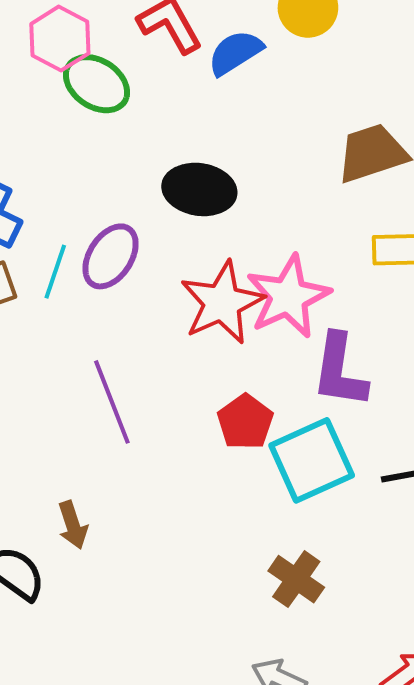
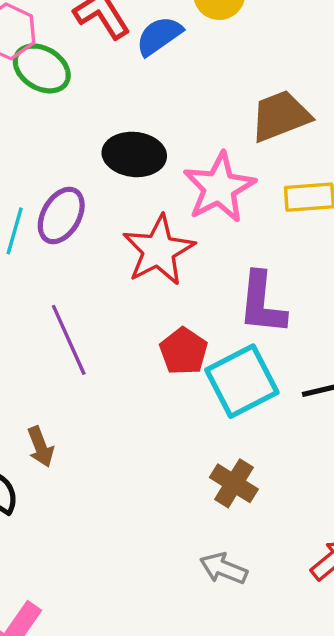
pink star: (288, 297) -> (219, 187), moved

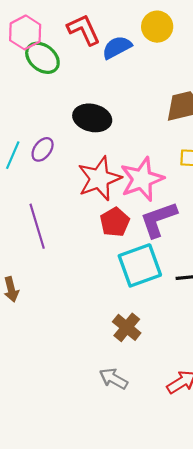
pink star: (219, 187) -> (142, 179), moved
purple ellipse: (61, 215) -> (43, 149), size x0.7
purple L-shape: (262, 303) -> (158, 219), turned 57
red pentagon: (184, 351) -> (115, 222), moved

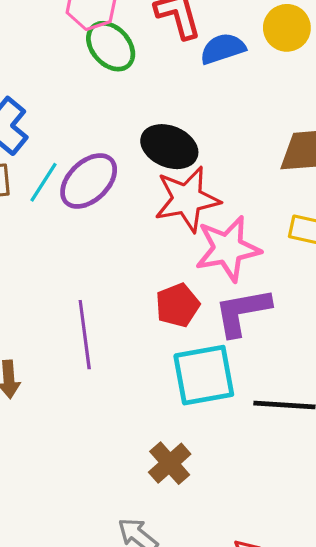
purple ellipse: (43, 149) -> (89, 181), size x1.6
red star: (99, 179) -> (187, 199), moved
purple line: (37, 226) -> (85, 335), moved

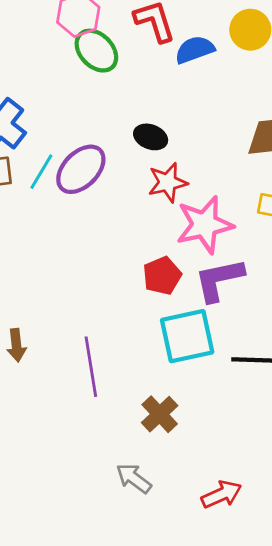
black ellipse: (169, 147) -> (151, 137), size x0.7
red star: (187, 199) -> (168, 182), size x0.7
purple line: (85, 335) -> (91, 367), moved

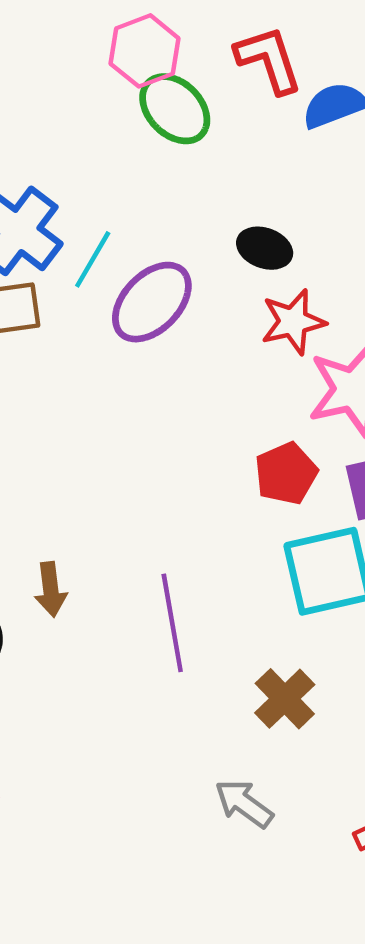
cyan line: (41, 172) -> (93, 259), moved

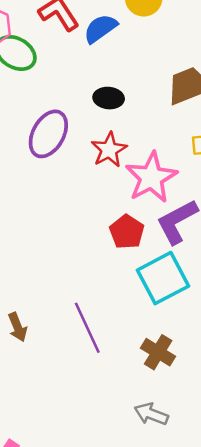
black ellipse: (265, 248) -> (109, 98), moved
purple ellipse: (152, 302) -> (48, 134), moved

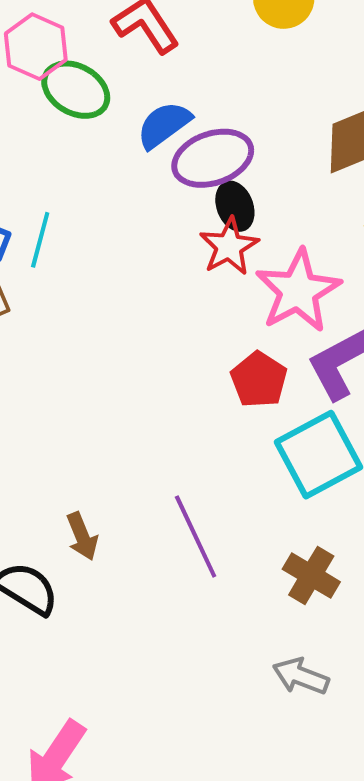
blue semicircle: (100, 28) -> (164, 125), moved
black ellipse: (109, 98) -> (235, 206), moved, turned 64
purple ellipse: (48, 134) -> (213, 158), moved, turned 42

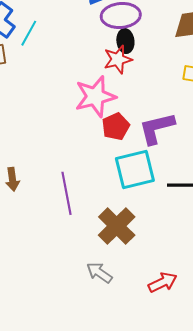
pink star: (298, 291) -> (95, 97), moved
brown cross: (311, 575) -> (117, 226), size x1.4

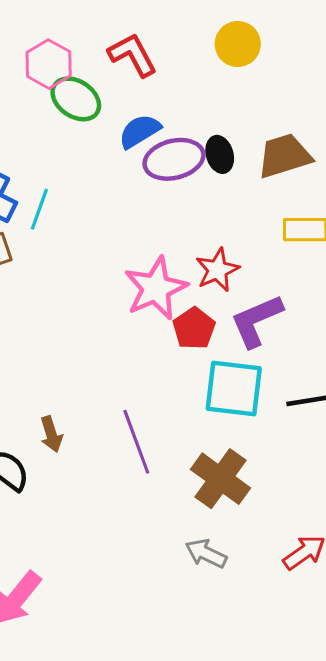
black ellipse: (125, 41) -> (220, 154), moved
red star: (118, 59) -> (217, 270), moved
cyan square: (135, 169) -> (234, 389), turned 30

